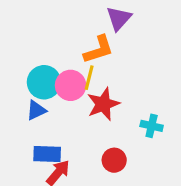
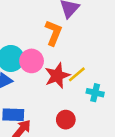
orange L-shape: (99, 50) -> (54, 33), turned -50
yellow line: (89, 78) -> (77, 74), moved, turned 36

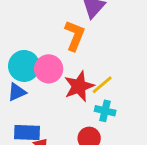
cyan cross: (95, 93) -> (105, 111), moved

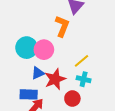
red star: (79, 86) -> (55, 79), moved
blue triangle: (17, 92) -> (38, 73), moved

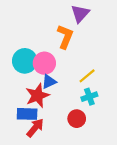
blue triangle: (38, 73) -> (49, 82), moved
red star: (55, 79) -> (37, 96), moved
cyan cross: (84, 79) -> (89, 97), turned -32

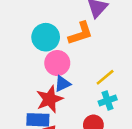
orange L-shape: (65, 37) -> (80, 33), turned 50
cyan circle: (25, 61) -> (46, 37), moved

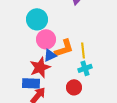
orange L-shape: (80, 33) -> (64, 48), moved
yellow line: (105, 77) -> (83, 50), turned -56

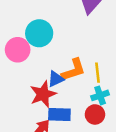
pink circle: (46, 39) -> (18, 50), moved
blue rectangle: (31, 83) -> (59, 114), moved
red circle: (74, 87) -> (95, 114), moved

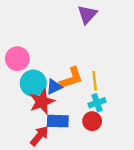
cyan circle: (39, 33) -> (33, 83), moved

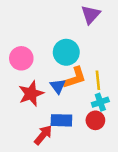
cyan circle: (33, 83) -> (66, 52), moved
blue triangle: (54, 87) -> (58, 86), turned -42
red star: (42, 102) -> (31, 94), moved

